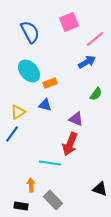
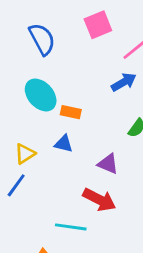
orange rectangle: (50, 83) -> (71, 112), turned 32
red arrow: (70, 144) -> (99, 200), turned -85

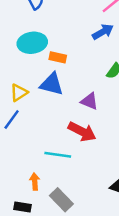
cyan ellipse: (41, 95) -> (32, 43), turned -56
blue triangle: (64, 144) -> (52, 84), size x1.5

